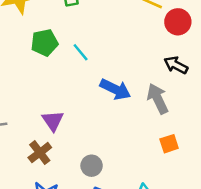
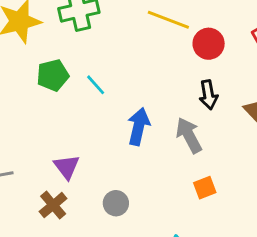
black arrow: (176, 65) -> (208, 95), turned -125
blue arrow: (115, 89) -> (139, 126), turned -100
gray circle: (92, 166) -> (116, 203), moved

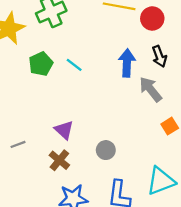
blue arrow: (139, 126) -> (127, 63), moved

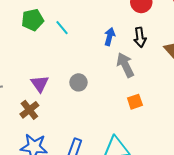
blue arrow: (127, 63) -> (110, 37), size x0.7
gray circle: (106, 150) -> (78, 82), moved

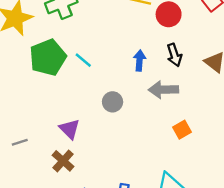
green pentagon: (33, 20) -> (48, 57), size x1.4
gray arrow: (125, 65) -> (163, 90), turned -55
gray circle: (78, 82) -> (113, 102), moved

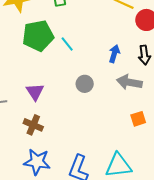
purple triangle: (69, 129) -> (35, 92), moved
brown cross: (63, 161) -> (33, 125), turned -30

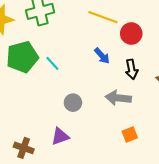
blue arrow: (114, 54) -> (102, 56), moved, turned 126
purple triangle: (35, 92) -> (60, 136), moved, turned 48

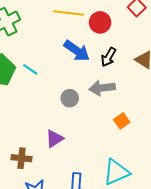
blue arrow: (102, 56) -> (77, 51), size x1.5
black arrow: (132, 69) -> (109, 57), turned 54
gray circle: (73, 103) -> (70, 98), moved

